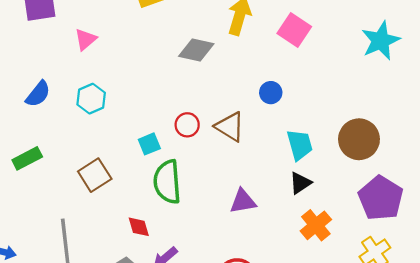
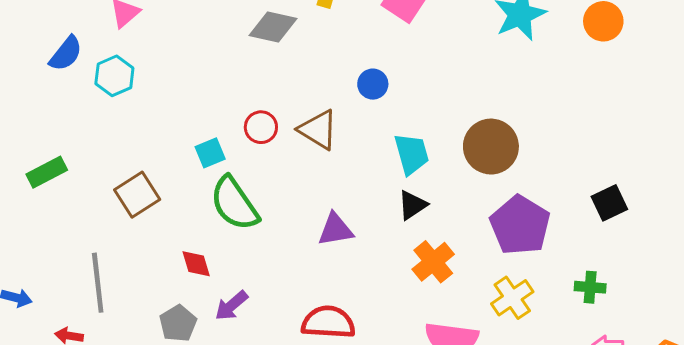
blue semicircle: (38, 94) -> (66, 54), moved
cyan hexagon: (91, 99) -> (114, 76), moved
green semicircle: (167, 182) -> (234, 203), turned -30

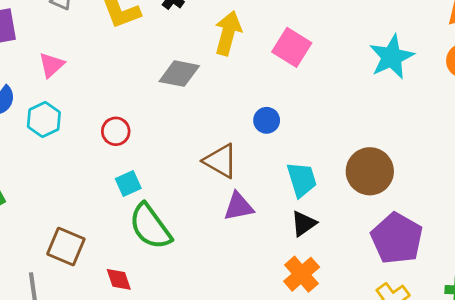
red circle: (261, 127) -> (116, 131), moved
brown square: (137, 195) -> (66, 247), moved, turned -33
purple triangle: (335, 230) -> (239, 207), moved
orange cross: (433, 262) -> (302, 274), moved

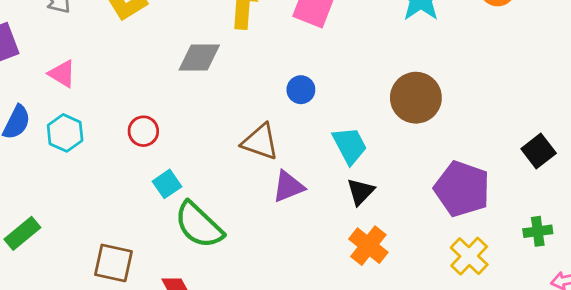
pink triangle: (51, 65) -> (62, 74), turned -36
brown circle: (370, 171) -> (416, 98), moved

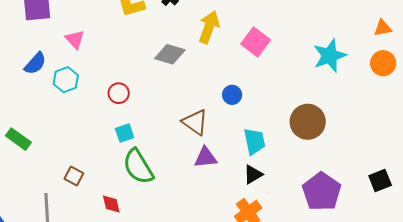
green rectangle: (22, 233) -> (18, 139), turned 60
brown square: (113, 263) -> (74, 176), size x0.7

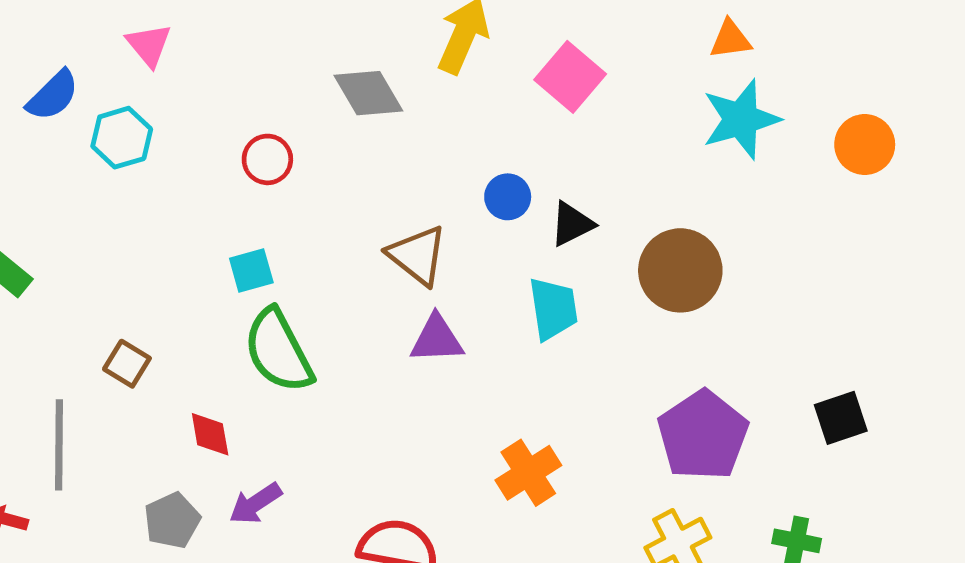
orange triangle: (383, 28) -> (730, 39), moved
gray diamond: (170, 54) -> (368, 93), turned 40
red circle: (119, 93) -> (267, 159), moved
black triangle: (253, 174) -> (572, 224), moved

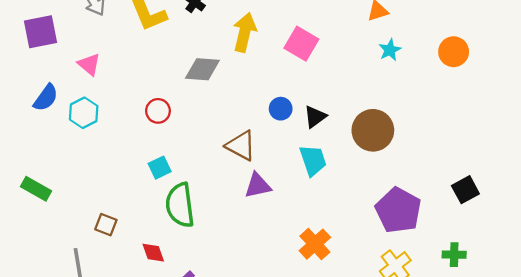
gray diamond: (368, 93) -> (202, 69), turned -45
cyan star: (741, 119) -> (390, 50), size x0.6
green semicircle: (278, 351) -> (180, 205), turned 30

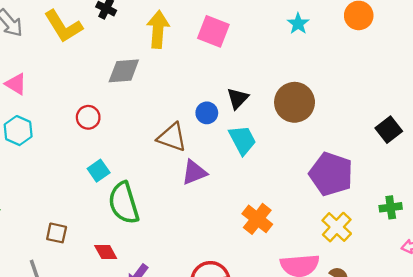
blue circle: (281, 109) -> (207, 113), moved
black square: (465, 190) -> (389, 130), moved

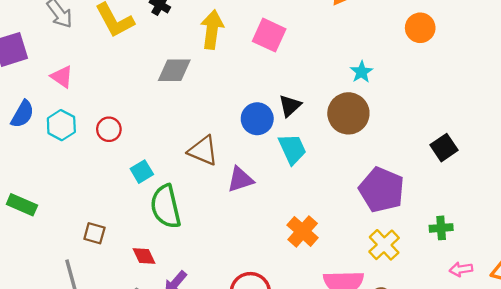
cyan star: (298, 24) -> (361, 72), moved
blue circle: (207, 113) -> (257, 119), size x1.4
red circle: (88, 117) -> (109, 129), moved
brown triangle: (172, 137) -> (203, 151), moved

